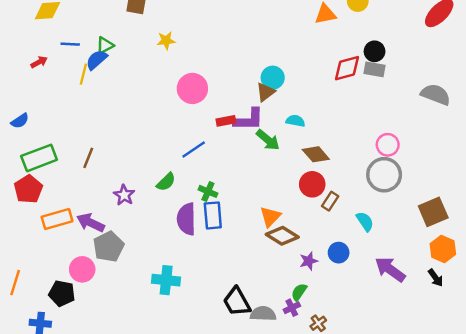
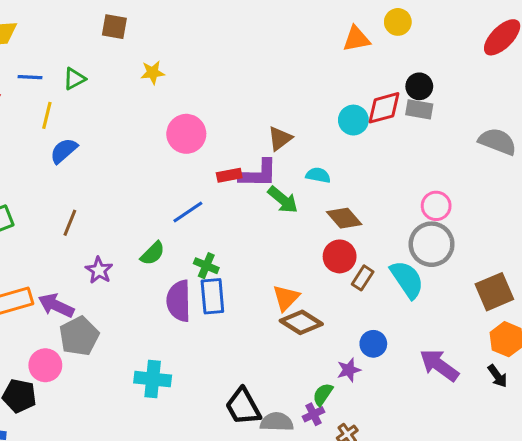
blue semicircle: (97, 60) -> (64, 151), moved
cyan circle: (273, 78) -> (353, 120), moved
brown line: (88, 158) -> (70, 223), moved
cyan semicircle: (365, 221) -> (407, 279), moved, size x1.5
purple star: (309, 261) -> (349, 370), moved

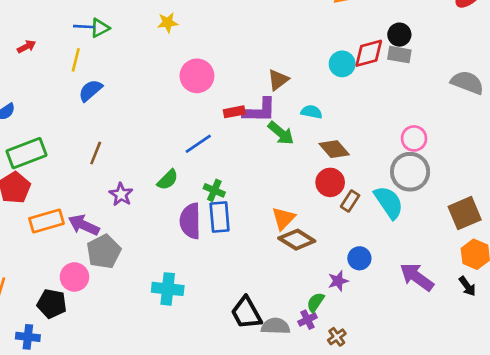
blue line: (30, 77) -> (84, 27), moved

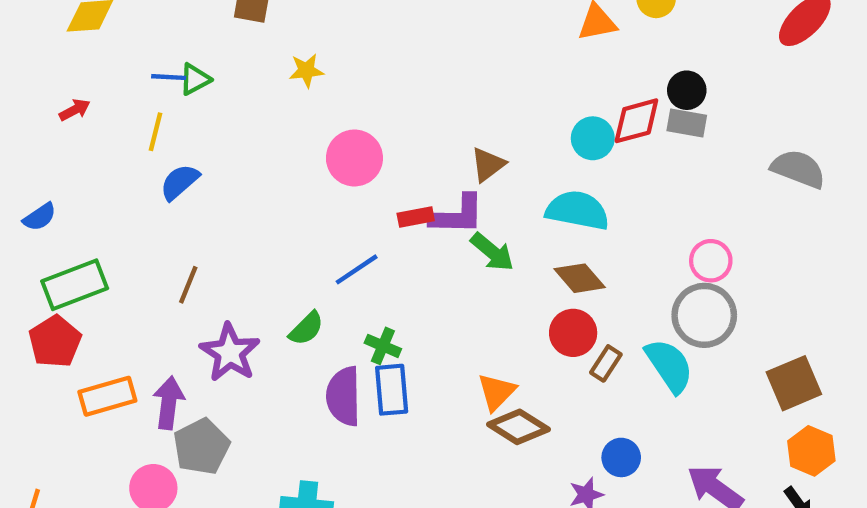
cyan semicircle: (311, 112) -> (577, 210), moved, size x1.8
purple star: (121, 194) -> (230, 353), size x1.5
purple arrow: (84, 225) -> (169, 403), turned 72

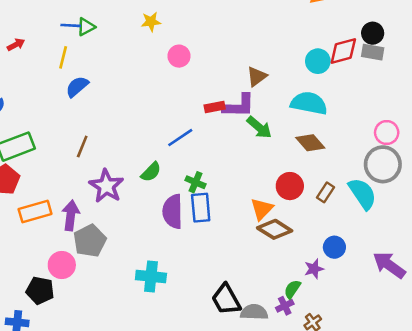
pink circle: (354, 158) -> (179, 56), moved, size x0.7
red circle: (573, 333) -> (290, 186), moved

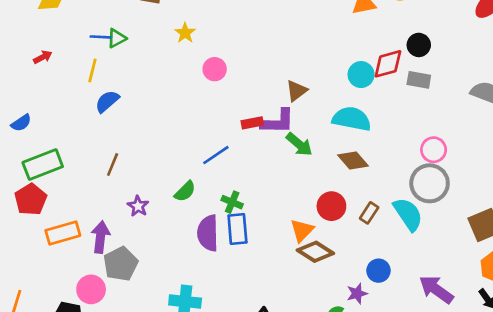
yellow star: (151, 22) -> (185, 33), turned -30
gray rectangle: (373, 52) -> (419, 80), moved
purple star: (106, 186) -> (138, 206), size x0.6

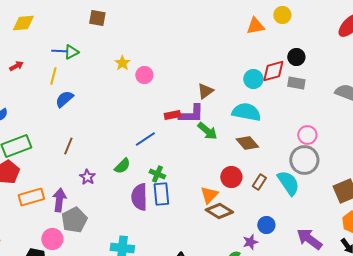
yellow star: (185, 33) -> (122, 63), moved

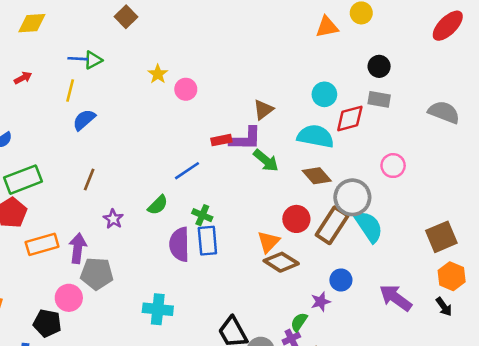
brown square: (97, 18) -> (126, 17), turned 36
red diamond: (273, 71) -> (350, 118), moved
gray circle: (304, 160) -> (352, 197), moved
brown rectangle: (259, 182) -> (332, 225), size x1.8
gray pentagon: (74, 220) -> (97, 274), turned 30

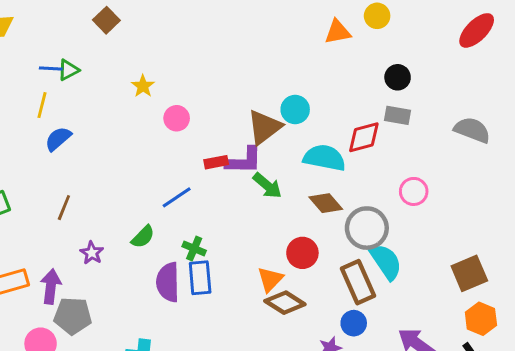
pink circle: (186, 89) -> (177, 118), moved
cyan circle: (324, 94) -> (295, 109), moved
brown triangle: (263, 110) -> (264, 127), size x1.5
brown rectangle: (332, 225) -> (358, 282), moved, turned -57

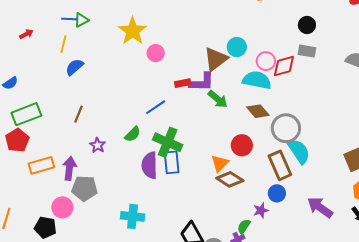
yellow star: (143, 86) -> (133, 31), size x1.8
pink circle: (414, 191) -> (266, 61), moved
green cross: (194, 249) -> (168, 142), size x1.8

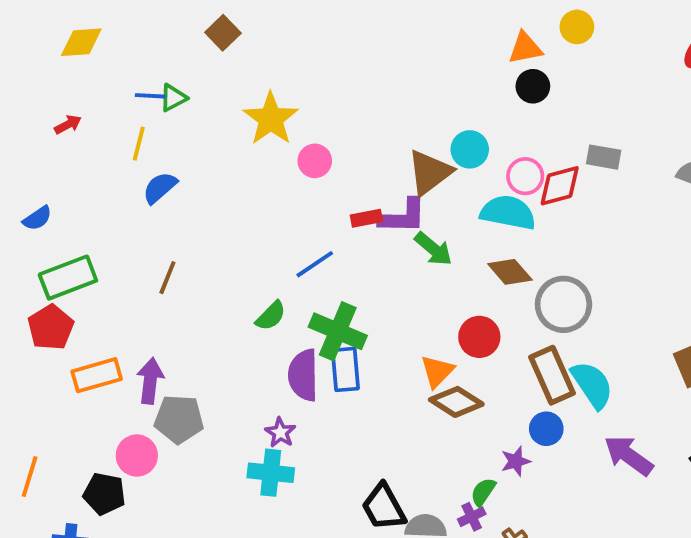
black circle: (307, 25) -> (533, 86), moved
purple star: (97, 145) -> (280, 433), moved
cyan semicircle: (299, 151) -> (592, 385), moved

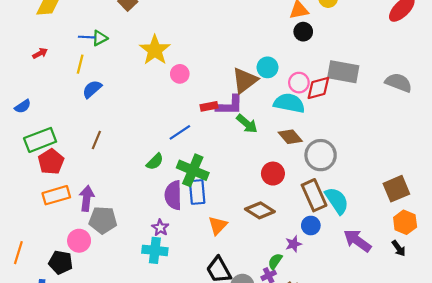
gray rectangle: (604, 157) -> (343, 72), size x1.6
red pentagon: (51, 327) -> (51, 162), moved
orange triangle: (437, 371) -> (218, 226), moved

